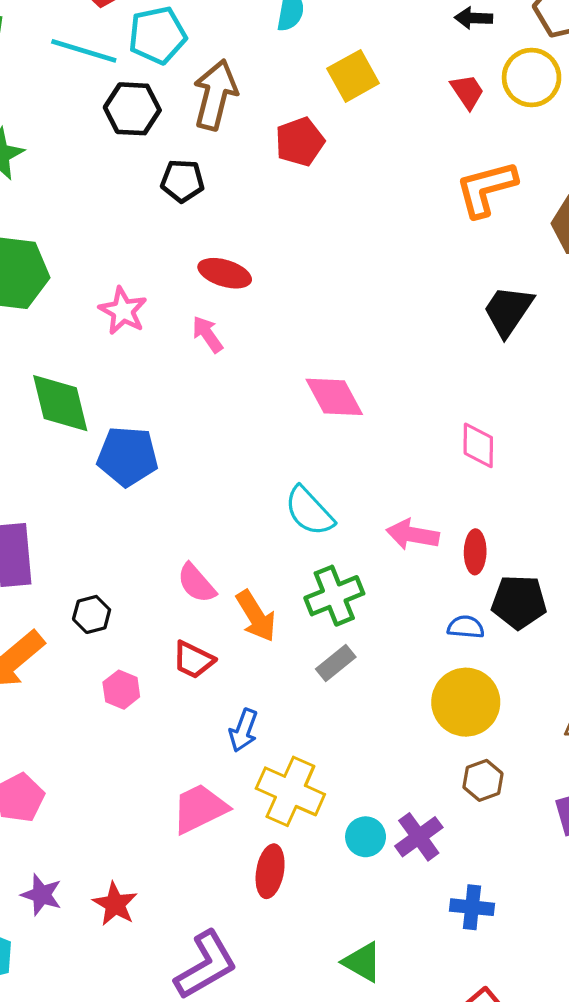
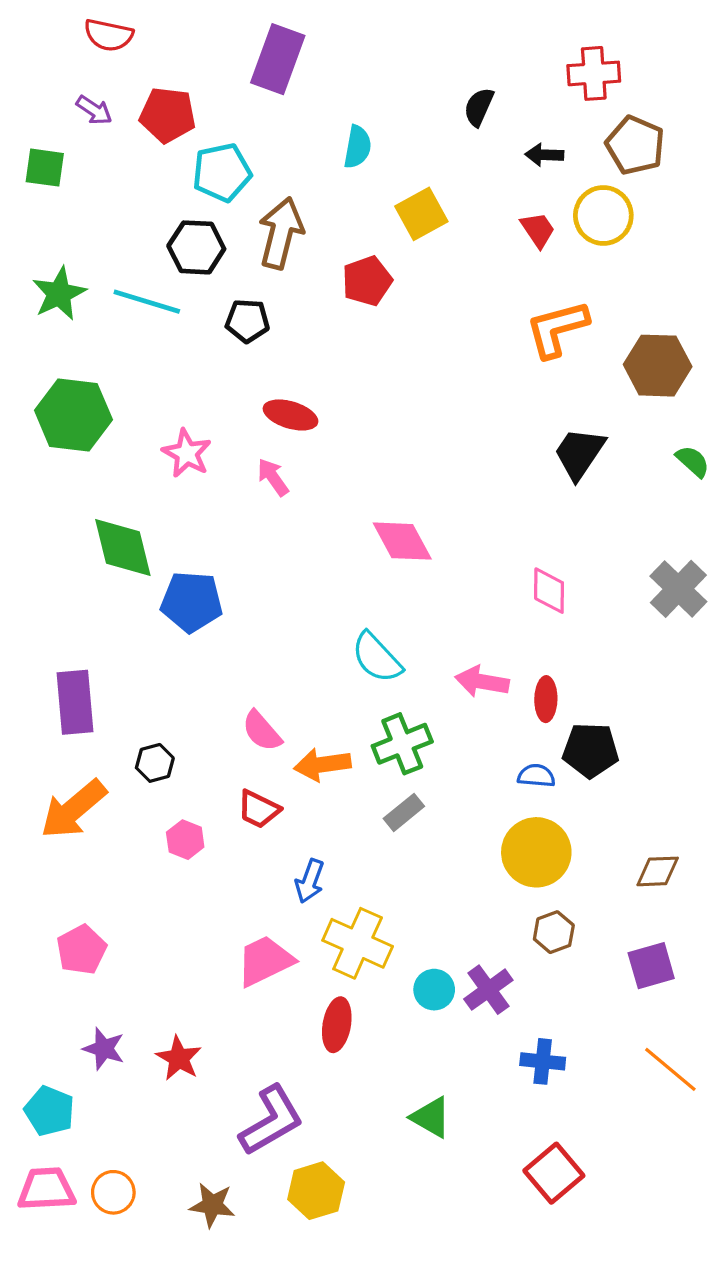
cyan line: (84, 51) -> (147, 302), moved
orange arrow: (256, 616) -> (322, 765), turned 114

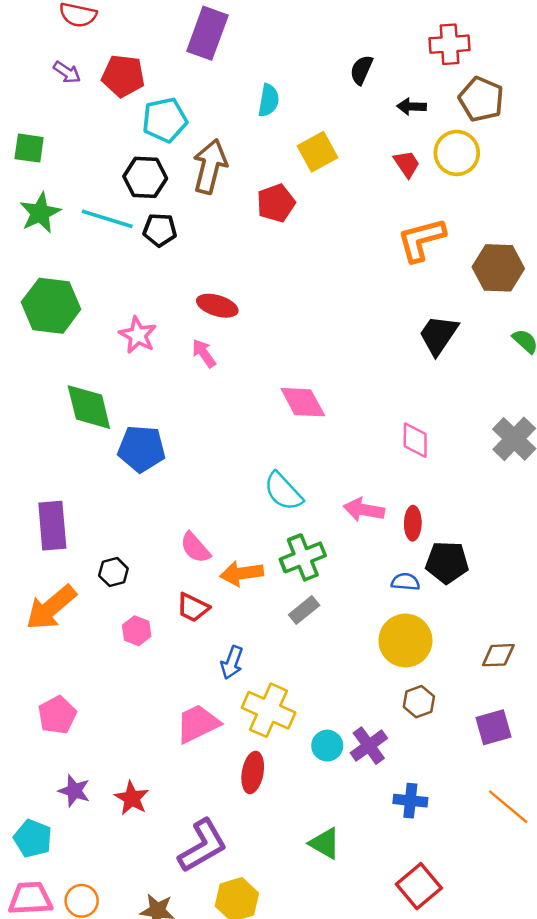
green square: (45, 168) -> (29, 148), moved
black pentagon: (247, 321) -> (160, 230), moved

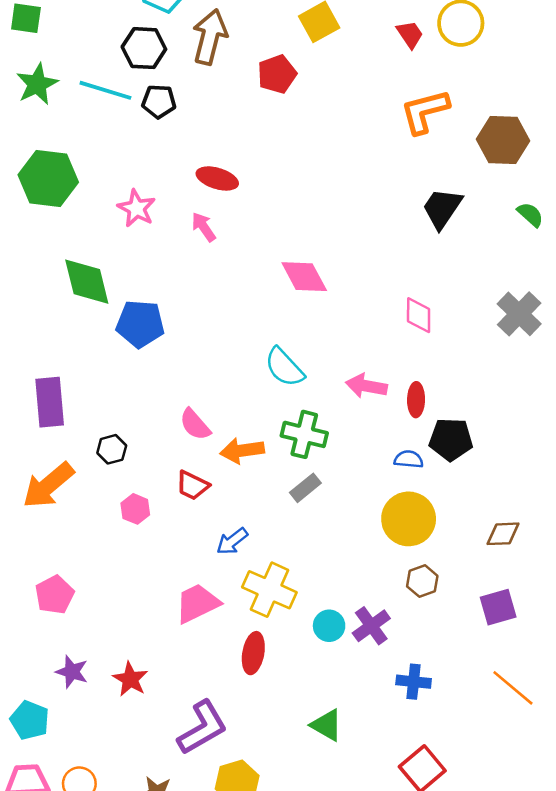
green cross: (303, 557) -> (304, 434), turned 36
blue arrow: (232, 663) -> (232, 541), turned 32

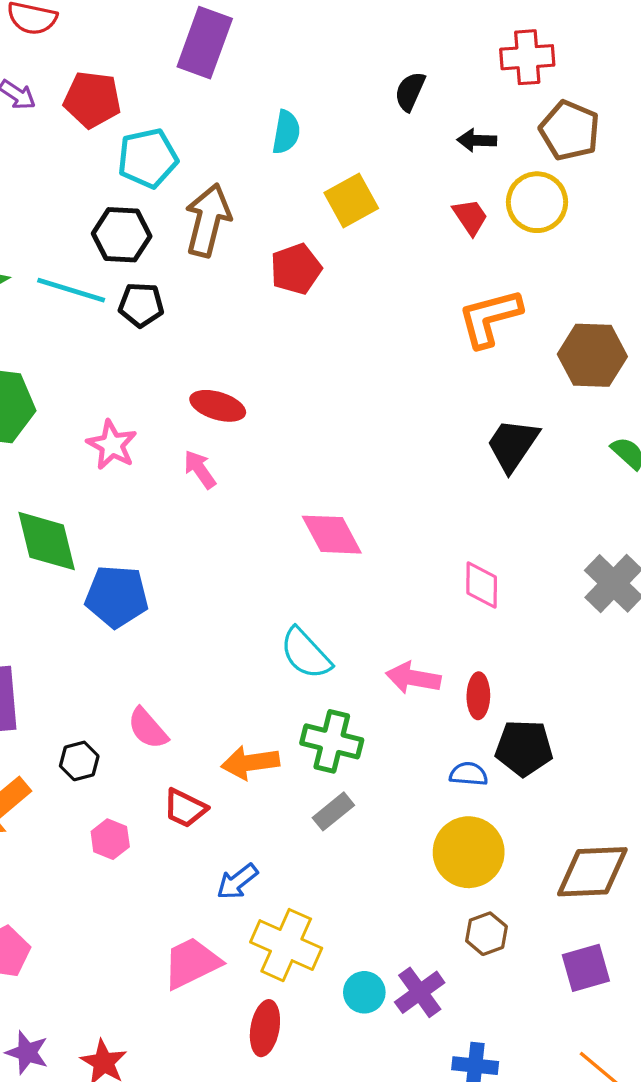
pink semicircle: (195, 424) -> (148, 728), moved
brown diamond: (503, 534) -> (592, 872), size x1.6

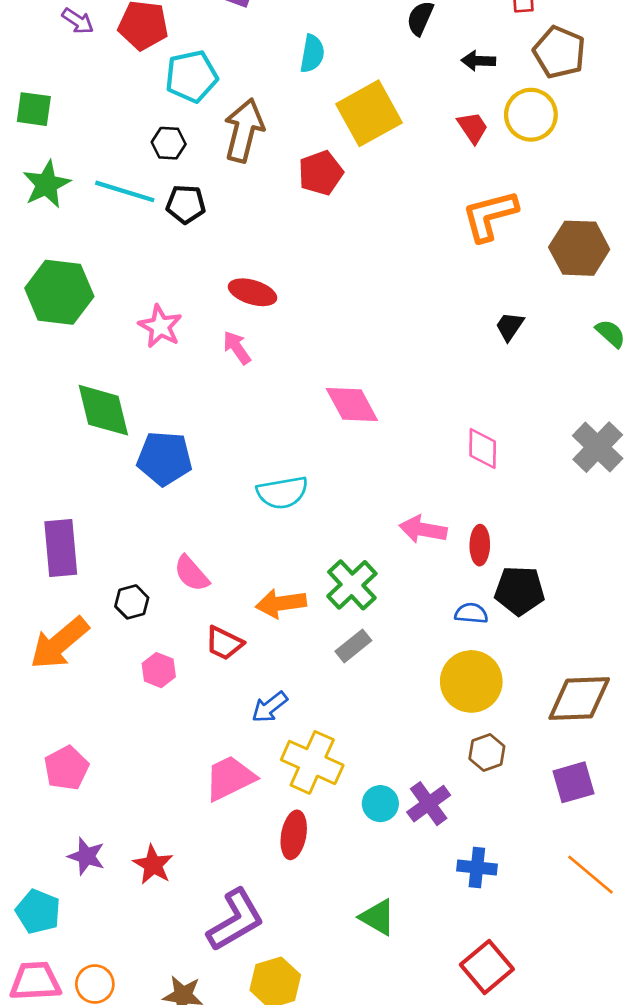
yellow square: (351, 201) -> (369, 113), size x1.4
black hexagon: (122, 235) -> (169, 143), size x0.7
black trapezoid: (513, 445) -> (510, 326), size x0.6
cyan semicircle: (306, 653) -> (282, 493), moved, turned -57
green cross: (332, 741) -> (352, 585), turned 33

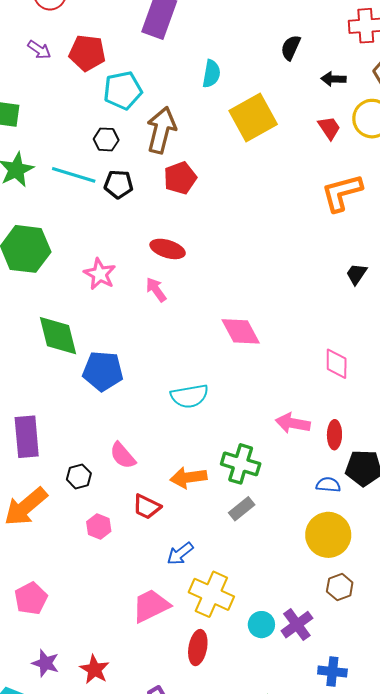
red pentagon: (321, 173) -> (180, 178), moved
green cross: (352, 585) -> (241, 464), turned -30

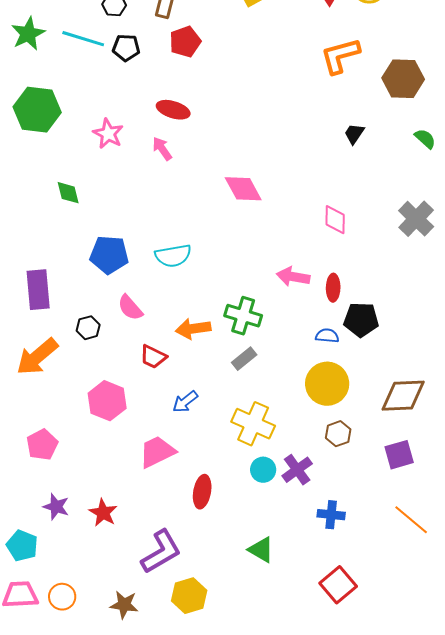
green diamond: (58, 336) -> (68, 193), size x0.6
blue pentagon: (103, 371) -> (109, 255), moved
cyan semicircle: (189, 396) -> (173, 256), moved
pink hexagon: (99, 526) -> (107, 401), moved, size x1.6
yellow cross: (211, 594) -> (253, 424), moved

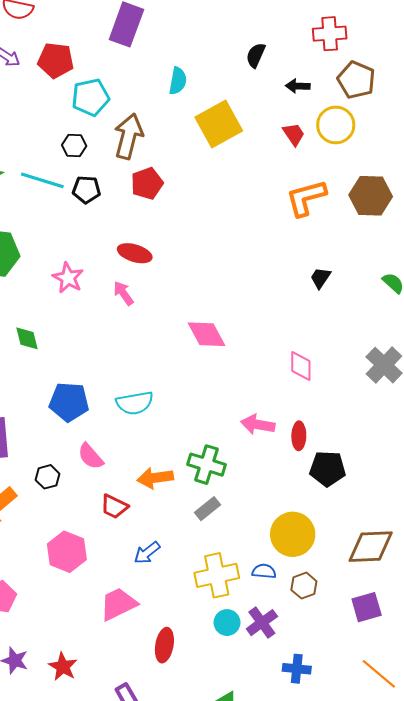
brown hexagon: (403, 79) -> (371, 196), moved
blue semicircle: (327, 336) -> (264, 571), moved
yellow cross: (253, 424) -> (217, 575), turned -36

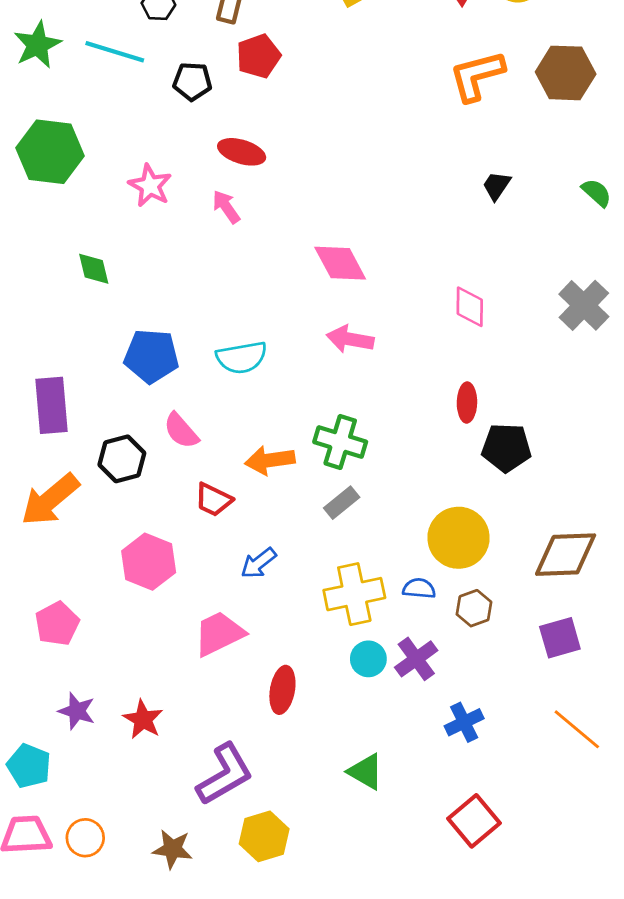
black pentagon: (86, 190) -> (192, 81), moved
pink arrow: (258, 425) -> (350, 339), moved
black hexagon: (47, 477) -> (122, 459), size x1.4
blue cross: (297, 669) -> (464, 722), turned -32

